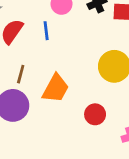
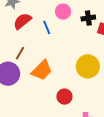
blue line: (46, 31) -> (47, 27), turned -32

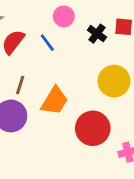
black cross: (88, 18) -> (97, 34), moved, turned -32
red circle: (64, 97) -> (93, 128), size x1.6

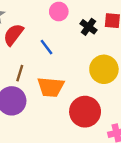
blue line: (47, 43) -> (47, 47), moved
orange trapezoid: (54, 101) -> (51, 87), turned 64

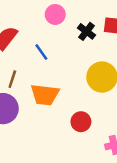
red circle: (85, 112) -> (81, 122), size x0.6

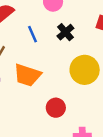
black cross: (87, 31) -> (65, 32), moved

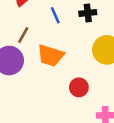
black cross: (65, 32) -> (88, 13), turned 35

